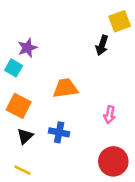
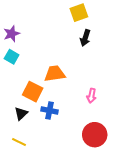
yellow square: (120, 21) -> (79, 13), moved
purple star: (27, 48) -> (12, 34), moved
orange square: (19, 106) -> (33, 92), moved

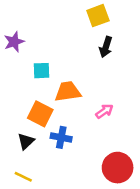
cyan square: (12, 57) -> (42, 71), moved, turned -32
pink arrow: (92, 96) -> (104, 111), moved, turned -136

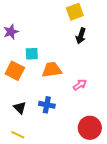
orange square: (40, 114) -> (15, 71), moved
black triangle: (26, 141) -> (20, 108), turned -32

